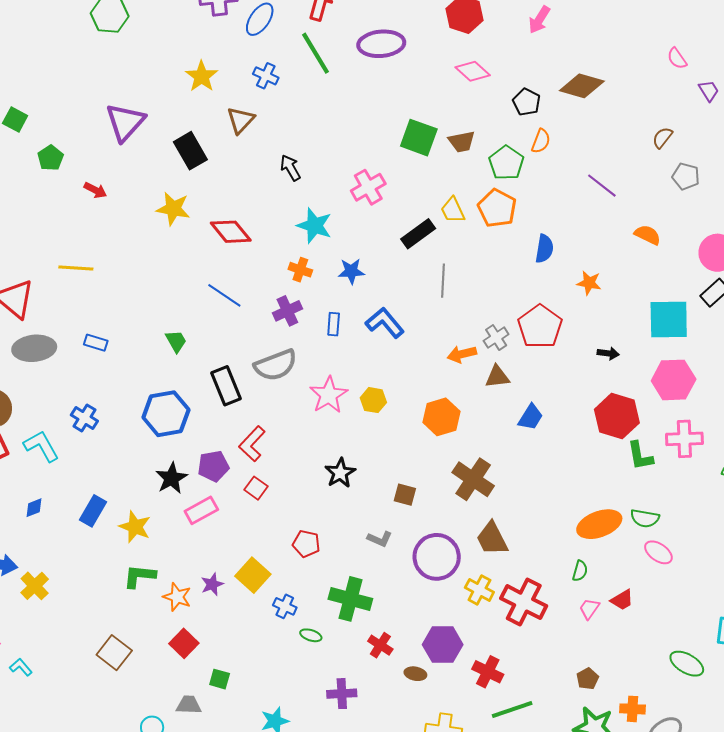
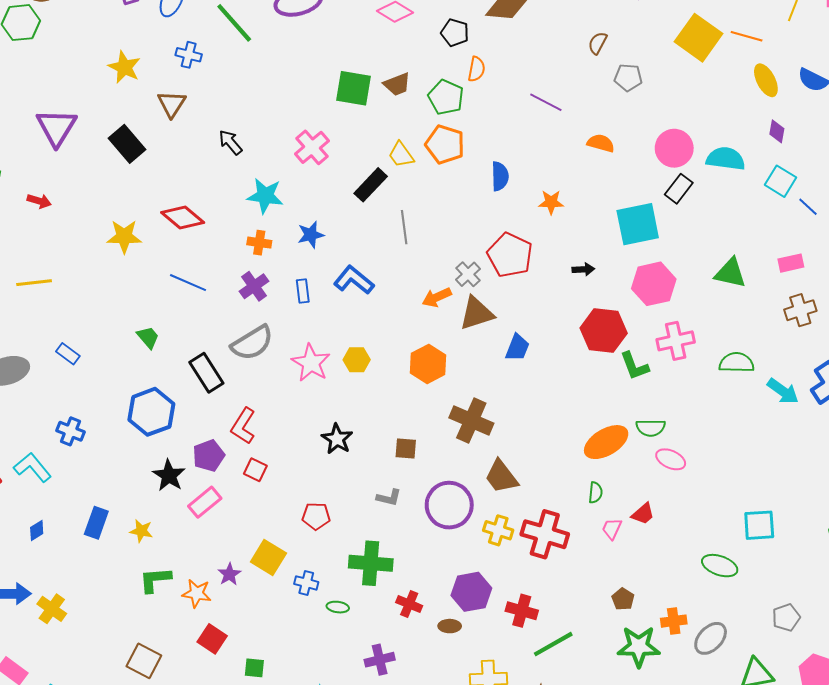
yellow star: (173, 209) -> (124, 236), moved
blue rectangle: (96, 343) -> (68, 354), turned 30
brown triangle: (497, 377) -> (477, 313), size x1.4
yellow star: (135, 527) -> (141, 531), size x0.7

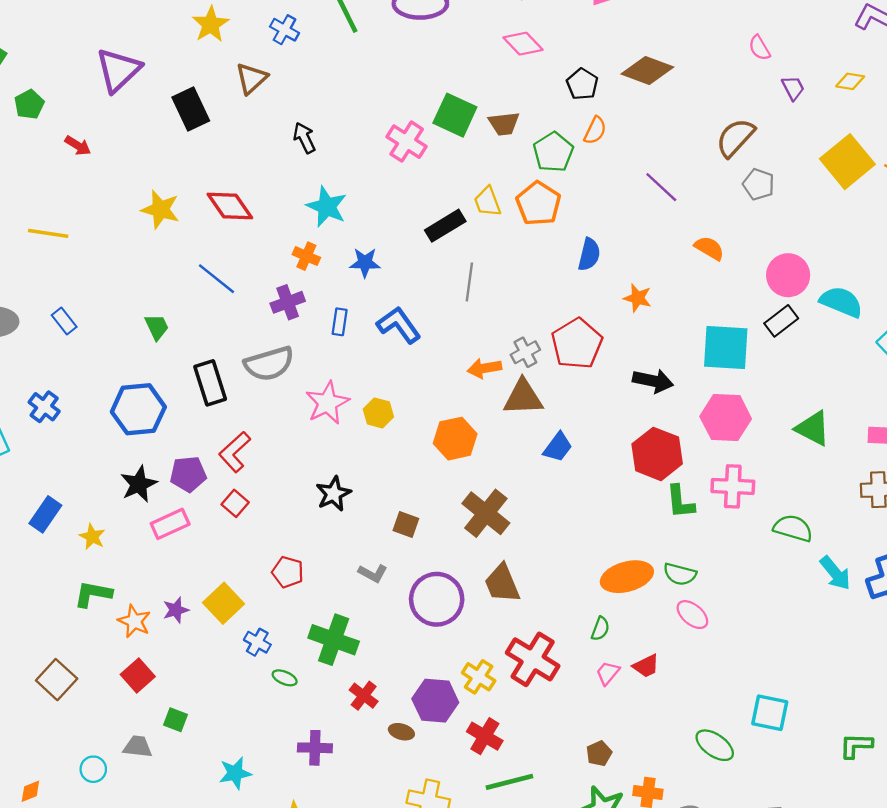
brown semicircle: (598, 43) -> (735, 138), size x1.6
pink cross: (312, 147) -> (407, 142), moved, turned -32
black arrow: (583, 269) -> (653, 381), size x1.6
yellow cross: (498, 530) -> (479, 677), moved

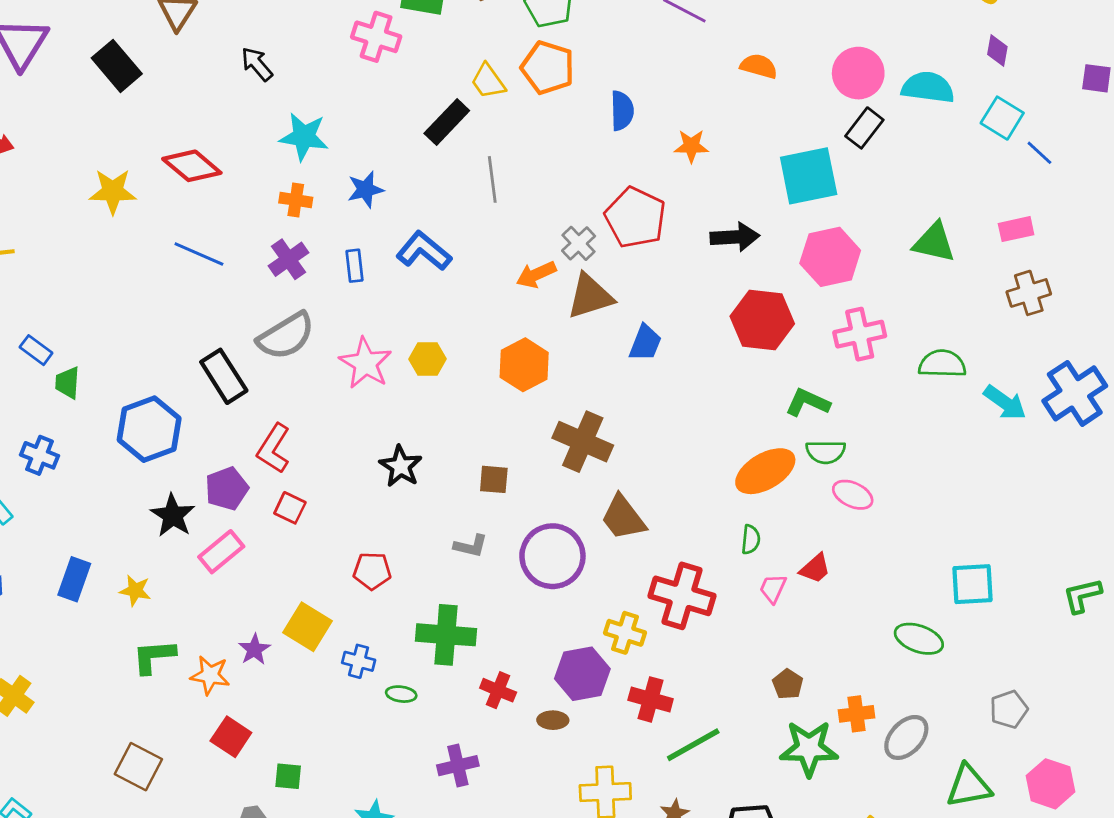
green trapezoid: (157, 327) -> (67, 383), moved, turned -136
green L-shape: (680, 502) -> (808, 403), moved, turned 135

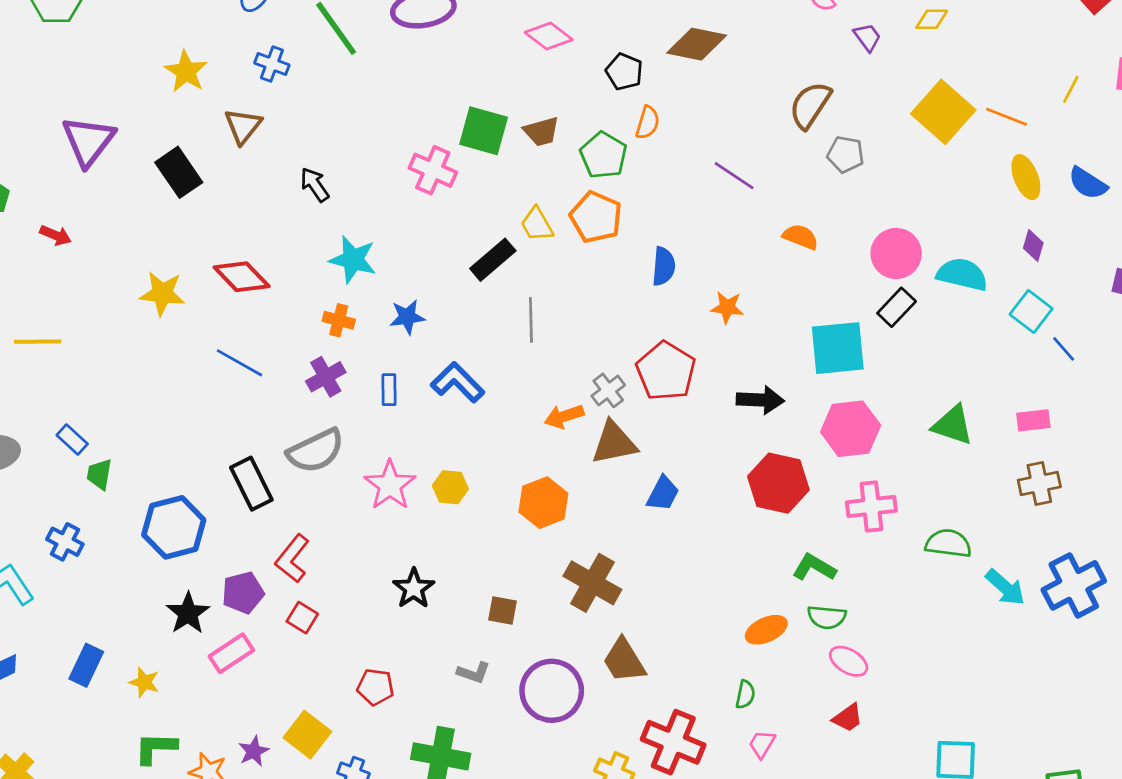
orange ellipse: (765, 471) -> (766, 630), size x0.7
red trapezoid: (815, 568) -> (848, 718), moved

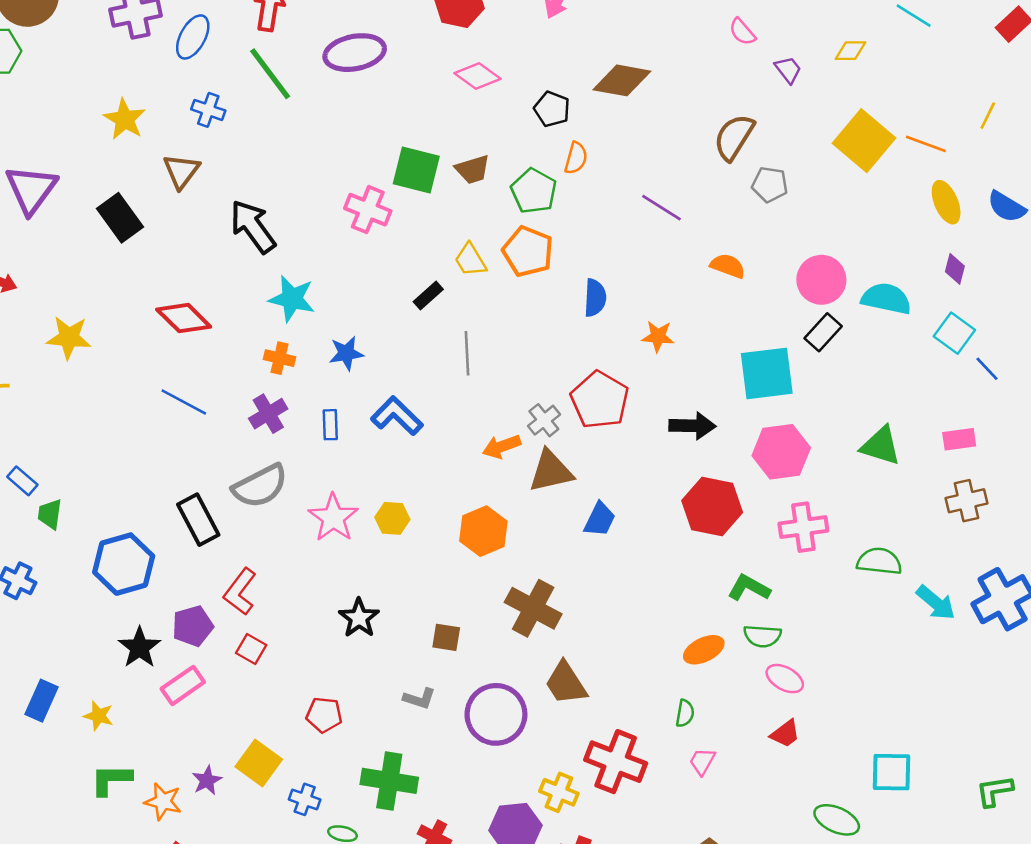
black arrow: (315, 185) -> (253, 227), size x1.6
black rectangle: (493, 260) -> (428, 295), size x0.7
yellow star: (162, 294) -> (69, 338), moved

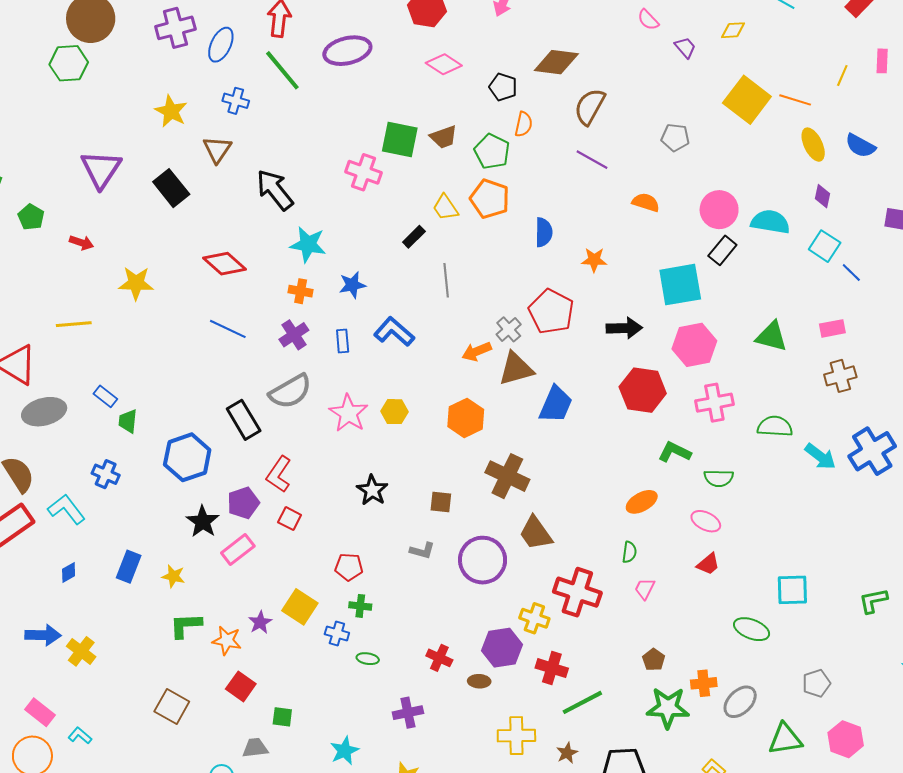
brown semicircle: (734, 137) -> (590, 107), moved
blue trapezoid: (600, 519) -> (556, 404), size x1.4
green semicircle: (762, 636) -> (719, 478), moved
green cross: (389, 781) -> (360, 606), moved, size x0.5

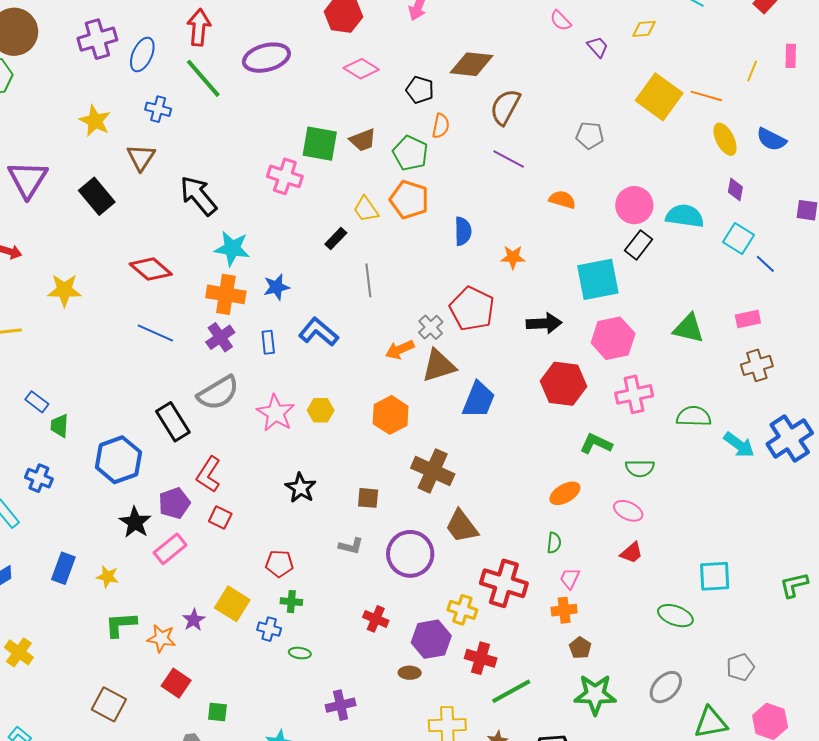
orange cross: (301, 291) -> (226, 294), size x1.6
red cross: (439, 658) -> (376, 619), moved
orange cross: (704, 683) -> (564, 610), moved

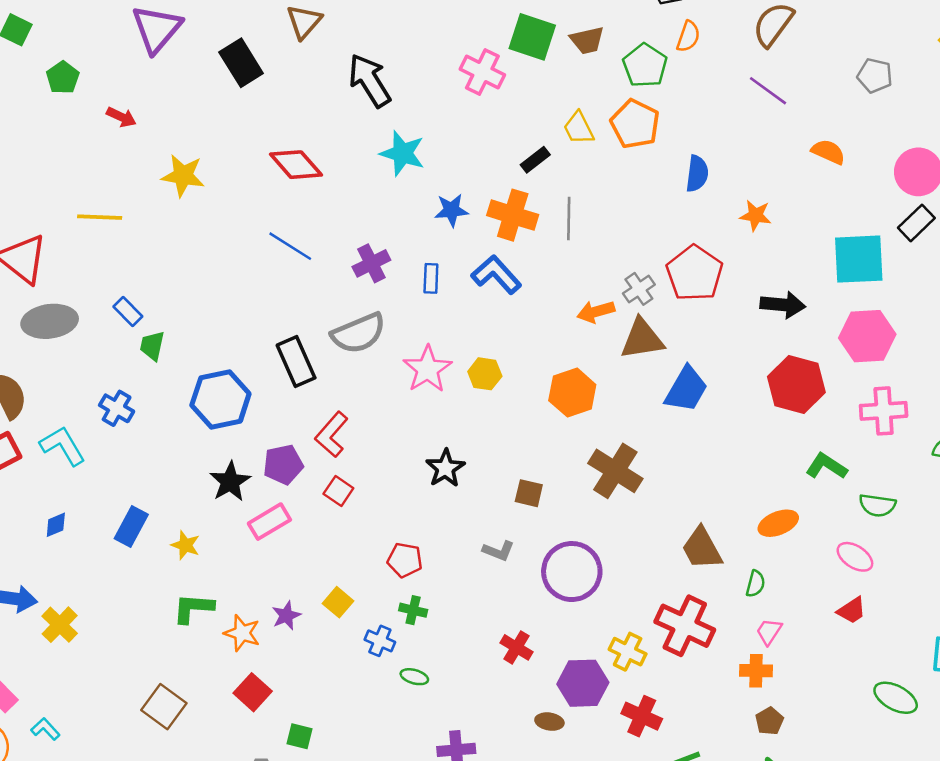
orange cross: (226, 294) -> (513, 215), moved
brown trapezoid: (462, 526) -> (702, 548), moved
yellow square: (232, 604) -> (338, 602), size x0.7

